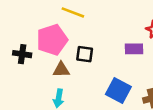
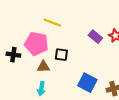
pink pentagon: (52, 40) -> (36, 44), turned 30
purple rectangle: (134, 49) -> (95, 37), moved, turned 40

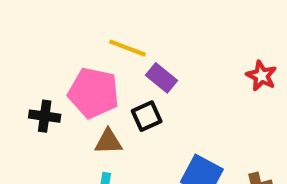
purple rectangle: (95, 37) -> (161, 78), moved
black square: (61, 55) -> (147, 116), turned -32

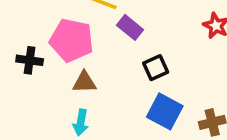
black square: (147, 116) -> (156, 68), moved

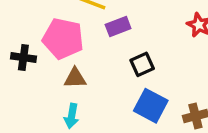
purple rectangle: (130, 27) -> (118, 27), turned -60

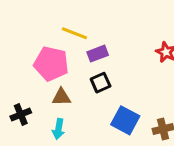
black cross: (23, 58) -> (21, 114), moved, turned -30
black square: (142, 64) -> (101, 83), moved

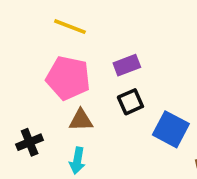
yellow line: (74, 33) -> (70, 27), moved
blue square: (125, 120) -> (171, 129), moved

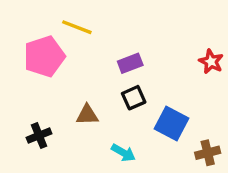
pink pentagon: (68, 78) -> (44, 56), moved, turned -30
cyan arrow: (77, 161) -> (123, 153), moved, turned -70

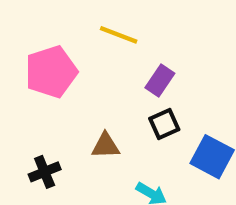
yellow line: (77, 27) -> (119, 35), moved
purple rectangle: (130, 63) -> (160, 81), turned -35

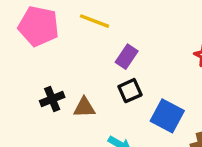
pink pentagon: (51, 72) -> (39, 26), moved, turned 30
black cross: (45, 172) -> (52, 99), moved

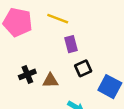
purple rectangle: (127, 57) -> (71, 44), moved, turned -49

